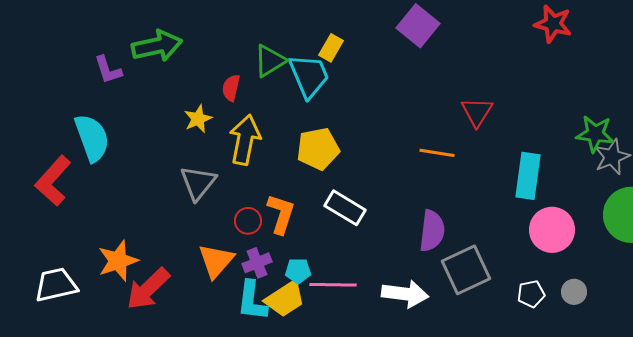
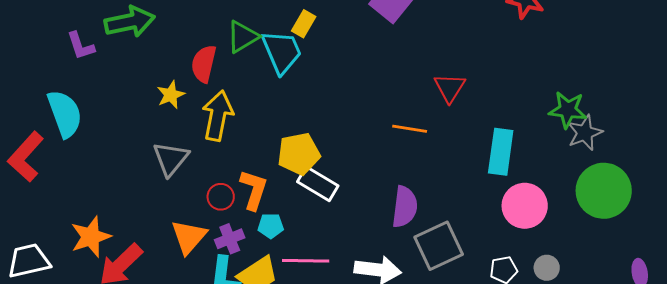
red semicircle: (231, 88) -> (204, 64), size x1.4
yellow pentagon: (318, 149) -> (299, 154), moved
cyan pentagon: (298, 271) -> (271, 226), moved

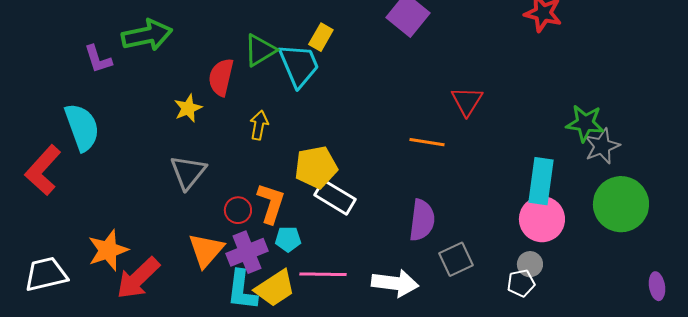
yellow arrow: (218, 116) -> (259, 125), moved, size x0.6
cyan rectangle: (501, 152) -> (541, 181), moved
purple cross: (230, 239) -> (247, 252), size x1.4
gray square: (439, 246) -> (456, 259), size x0.7
gray circle: (547, 268) -> (530, 264), moved

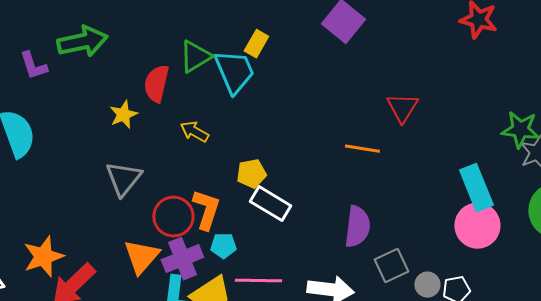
yellow arrow: (259, 125) -> (194, 132), turned -72
yellow pentagon: (316, 167) -> (251, 174), size x0.7
cyan rectangle: (541, 181) -> (476, 188), turned -30
red circle: (238, 210) -> (173, 217), size x1.5
gray circle: (530, 264) -> (427, 285), moved

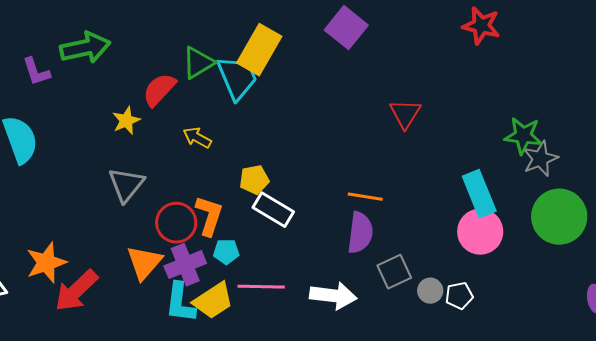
yellow rectangle: (256, 44) -> (259, 50), size x1.8
red semicircle: (156, 84) -> (159, 90), turned 30
orange line: (362, 149) -> (365, 197), moved

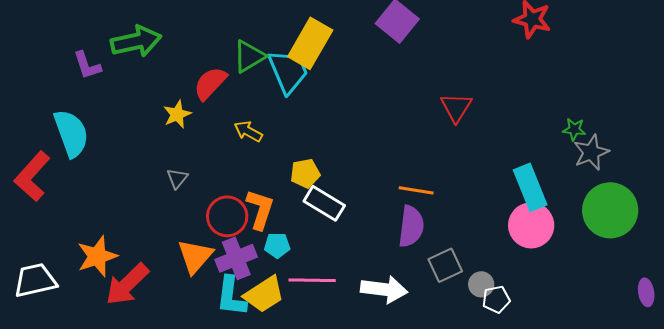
green star: (523, 136) -> (574, 129), size x0.6
gray triangle: (126, 185) -> (177, 178), size x0.6
white pentagon: (459, 296) -> (496, 299), moved

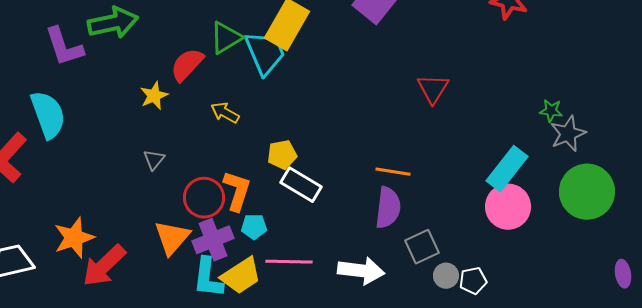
purple L-shape: (87, 65) -> (64, 47), size x1.4
cyan rectangle: (530, 187) -> (507, 169), turned 60
gray circle: (481, 284) -> (446, 276), moved

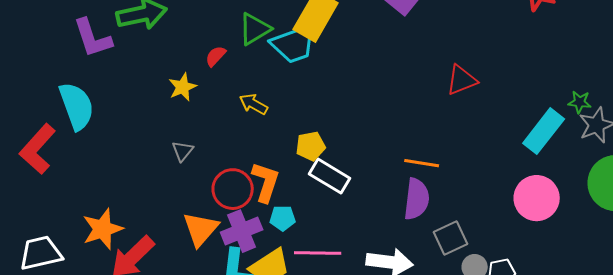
cyan trapezoid: (265, 53) -> (294, 44), turned 93
red semicircle: (187, 65) -> (216, 56), size x0.6
red triangle: (433, 89) -> (462, 80), turned 36
cyan rectangle: (507, 169) -> (544, 131), moved

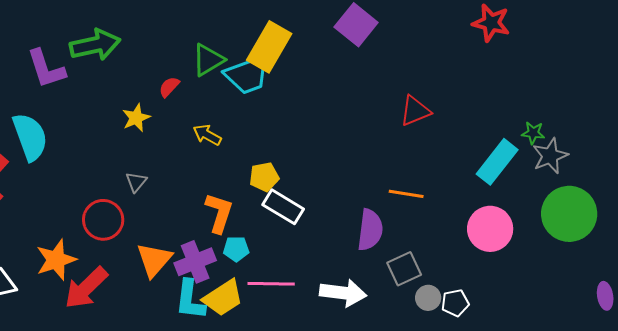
orange line: (422, 163) -> (406, 194), moved
red circle: (233, 189) -> (103, 220), moved

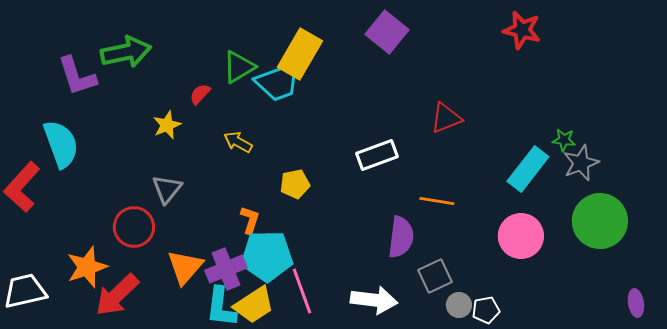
gray triangle: (136, 182) -> (167, 189), size x1.4
white rectangle: (283, 207) -> (377, 155), moved, turned -51
orange L-shape: (219, 213) -> (250, 220), size x0.7
cyan pentagon: (236, 249) -> (267, 256), size x2.0
pink line: (271, 284) -> (302, 291), turned 69

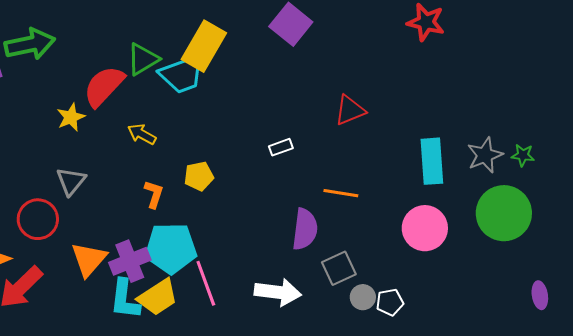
red semicircle: (200, 94) -> (104, 86), size x2.0
green star: (564, 140) -> (523, 155), moved
white rectangle: (377, 155) -> (281, 147), size x0.6
cyan rectangle: (528, 169) -> (432, 161), turned -42
orange L-shape: (250, 220) -> (154, 194), moved

